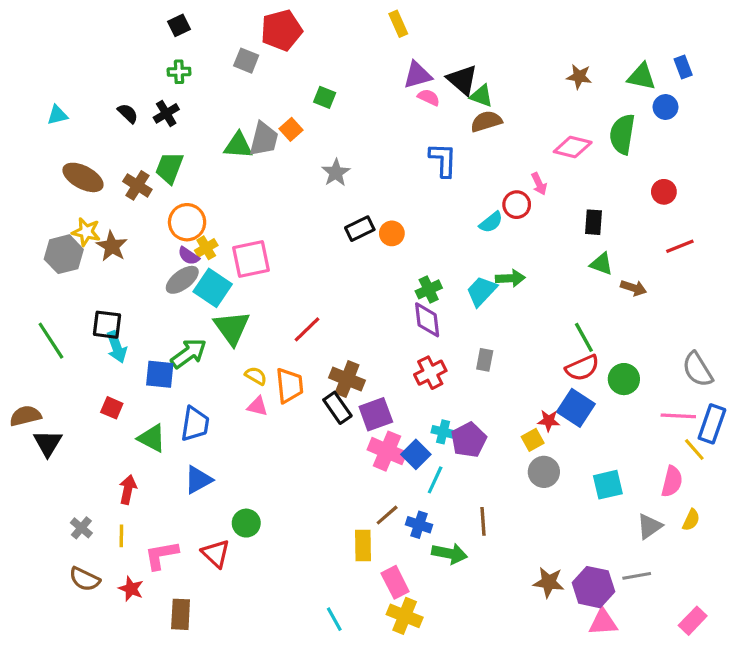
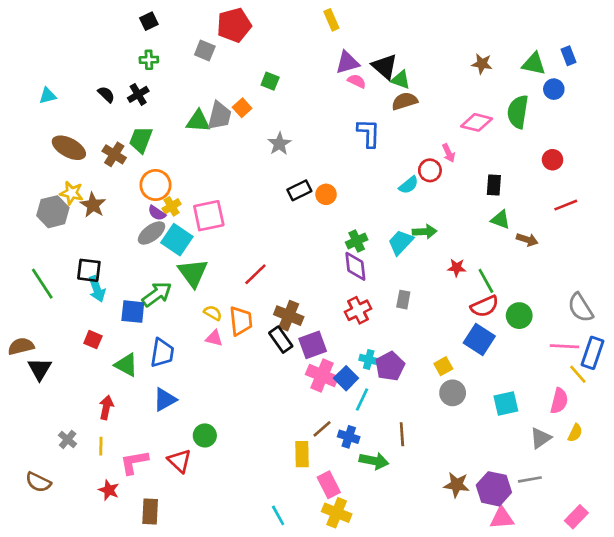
red star: (549, 421) -> (457, 268), moved
brown semicircle: (85, 579) -> (38, 482), moved

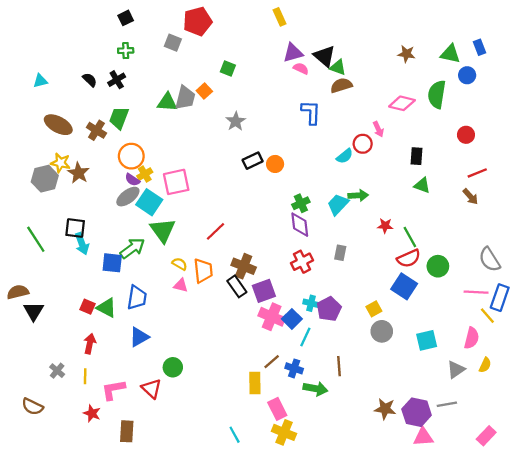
brown arrow: (527, 240) -> (470, 197), moved, turned 30
red square: (93, 340) -> (87, 307), moved

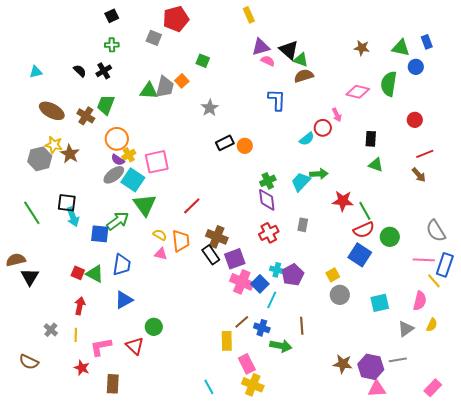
red star: (385, 226) -> (343, 201), size x1.5

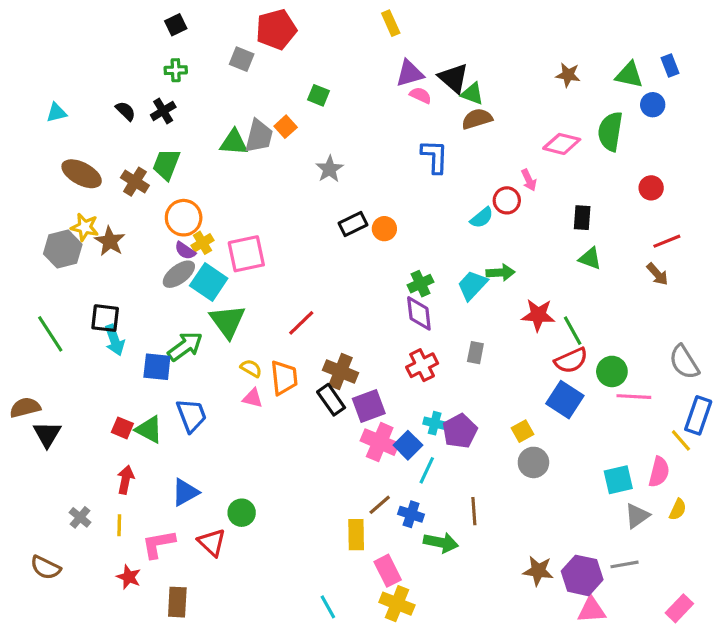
pink line: (424, 260) -> (634, 397), moved
blue trapezoid: (122, 265) -> (191, 415), turned -30
blue triangle: (124, 300) -> (185, 492), moved
cyan square: (380, 303) -> (618, 480), moved

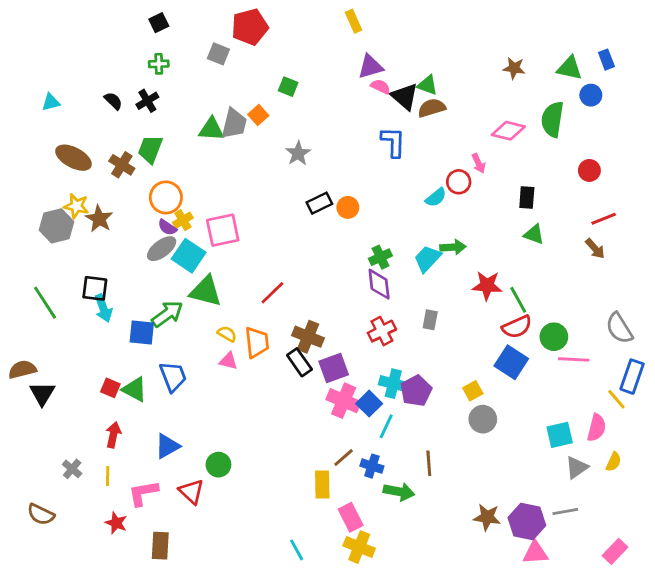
black triangle: (453, 78) -> (405, 97), moved
green triangle: (228, 321) -> (206, 291), turned -40
cyan cross: (435, 423) -> (393, 384), size x1.4

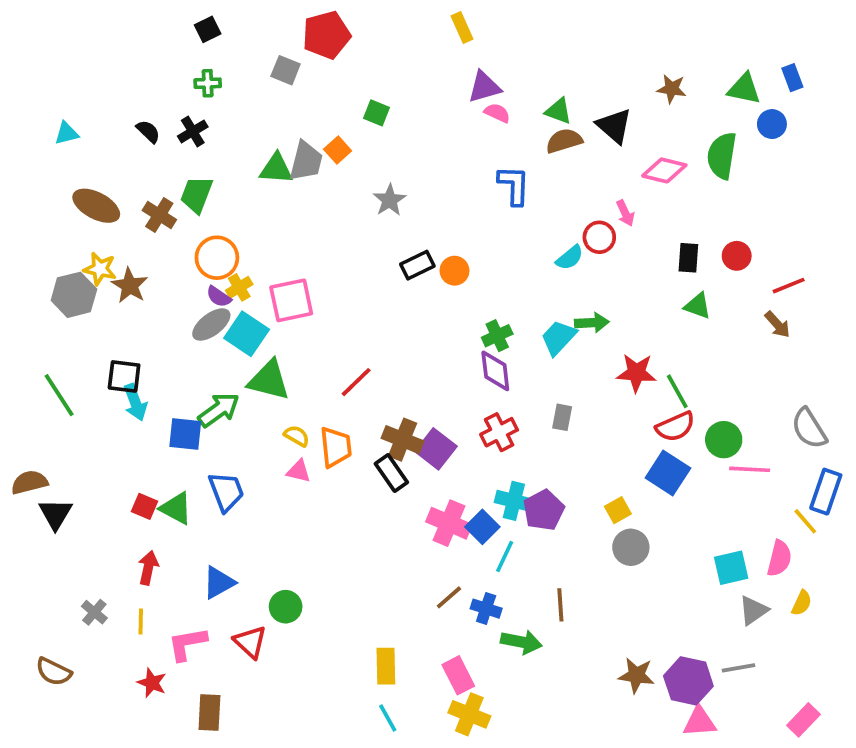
black triangle: (405, 97) -> (614, 126), moved
red circle: (589, 170) -> (737, 256), moved
purple square: (334, 368) -> (436, 449), moved, turned -32
yellow rectangle: (322, 485) -> (386, 666), moved

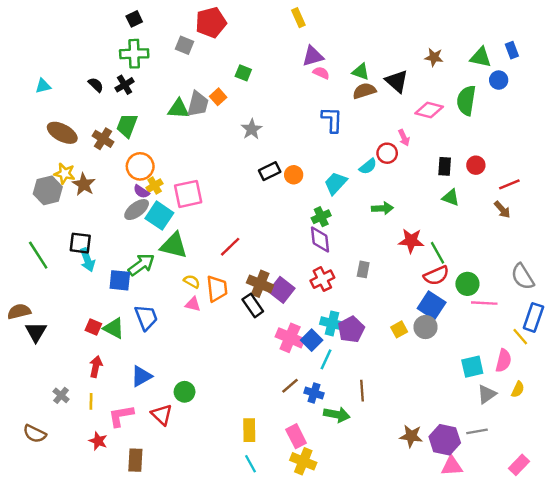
green cross: (208, 83) -> (134, 54), size x1.6
cyan trapezoid: (558, 338) -> (336, 183), moved
gray circle: (631, 547) -> (426, 327), moved

